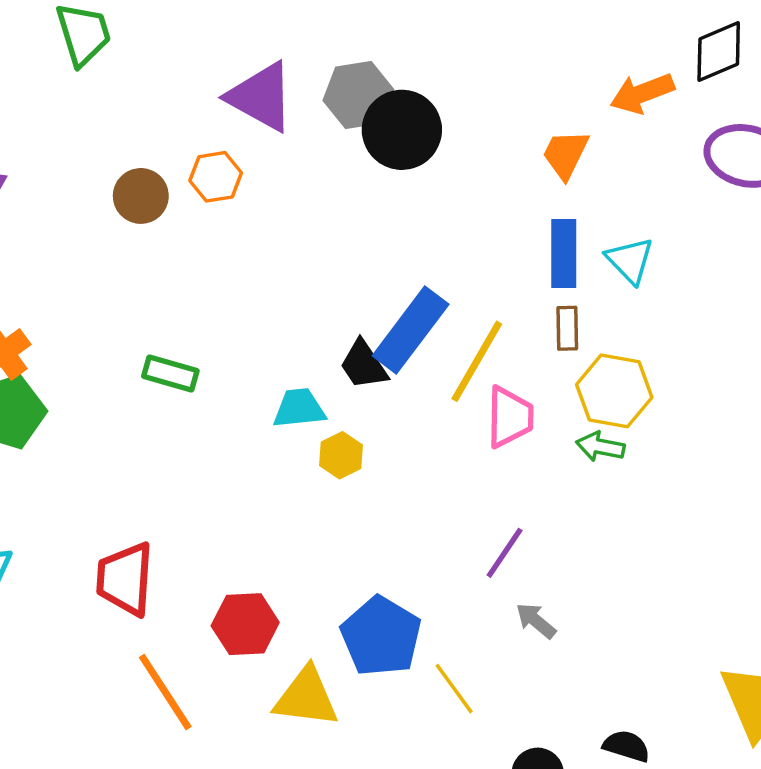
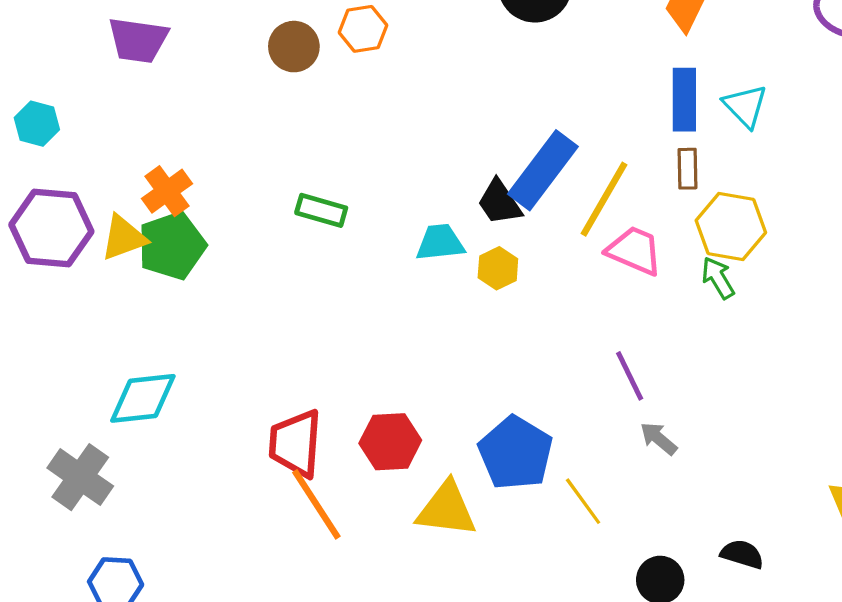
pink trapezoid: (510, 417) -> (634, 251), turned -68
green arrow: (600, 447) -> (718, 278), turned 48
yellow hexagon: (341, 455) -> (498, 268), moved
purple line: (505, 553) -> (630, 376), turned -60
red trapezoid: (125, 579) -> (296, 443), moved

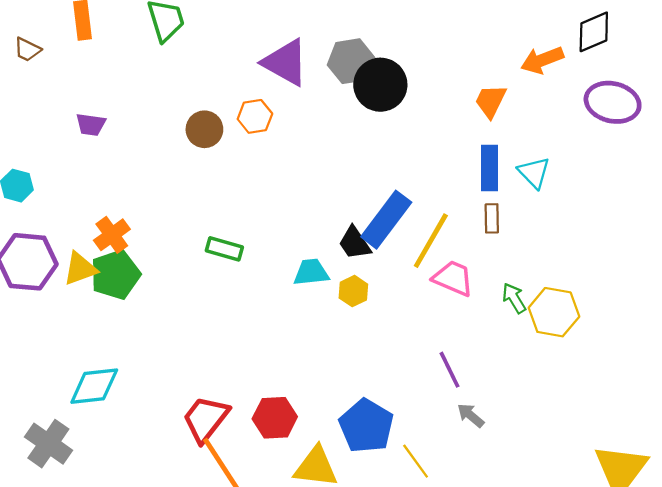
purple trapezoid: (138, 40) -> (91, 125), size x0.7
yellow hexagon: (731, 226) -> (554, 312), moved
red trapezoid: (296, 443) -> (206, 419), turned 34

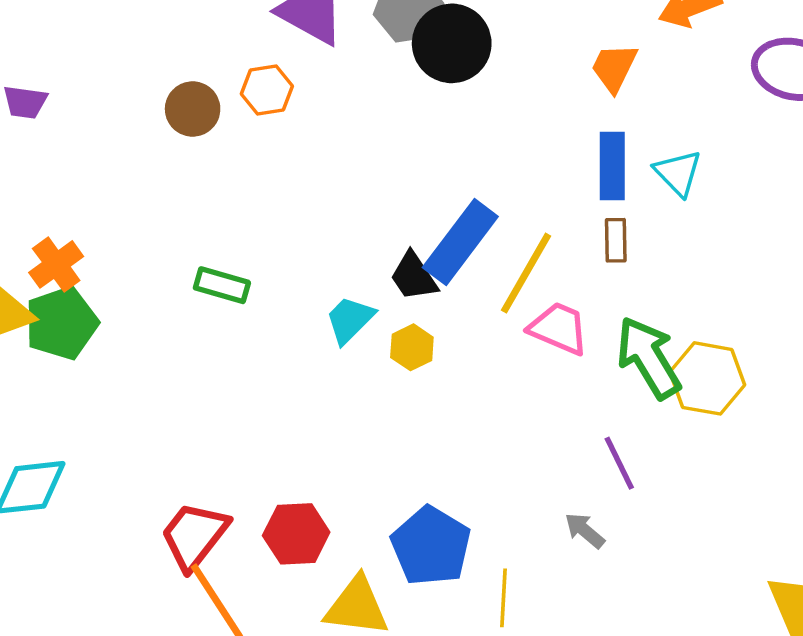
cyan trapezoid: (311, 272) -> (350, 320), turned -39
green arrow: (514, 298) -> (649, 358), size x1.8
purple line: (450, 370) -> (619, 463), moved
yellow line: (416, 461) -> (504, 598), turned 39

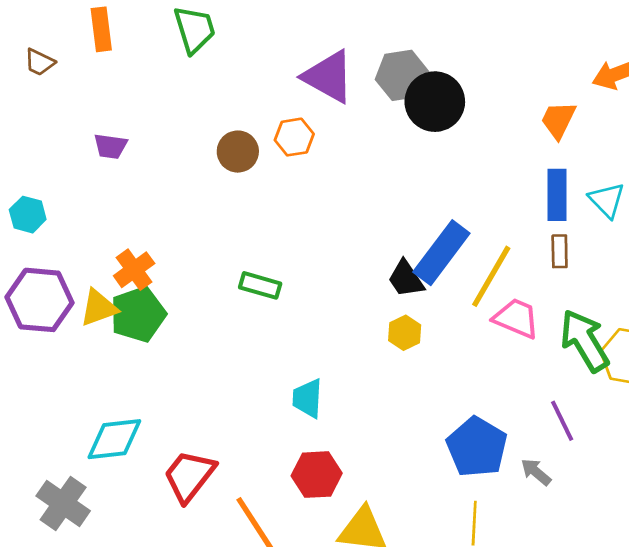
cyan trapezoid: (350, 320) -> (307, 398), moved, turned -42
red trapezoid: (194, 536) -> (189, 476), moved
blue pentagon: (431, 546) -> (477, 447), moved

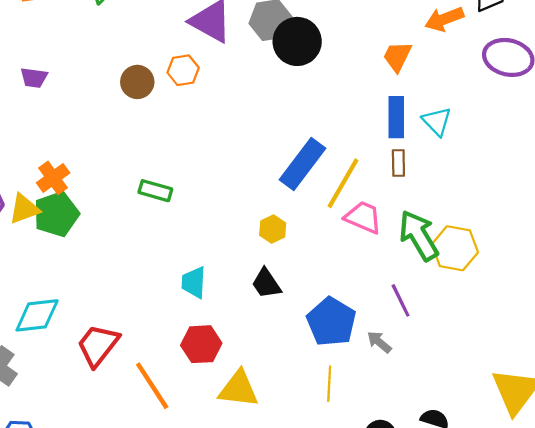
black trapezoid: (406, 279) -> (266, 283), moved

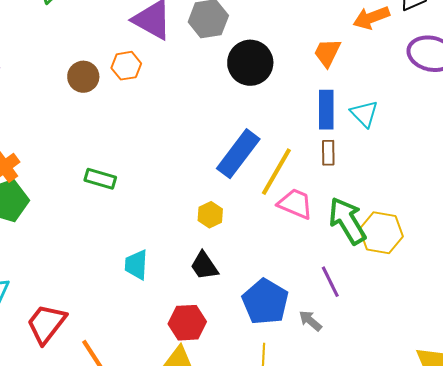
black circle: (297, 41) -> (250, 63), moved
red hexagon: (201, 344) -> (187, 323), moved

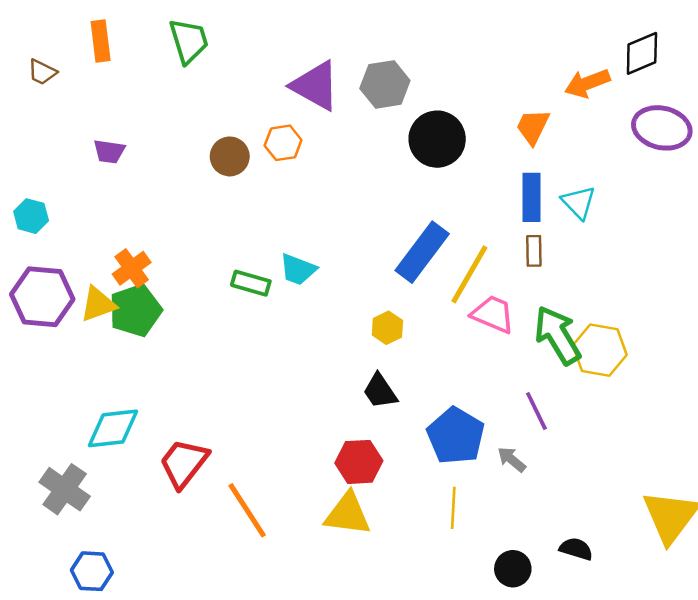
cyan trapezoid: (136, 265) -> (298, 269), moved, turned -72

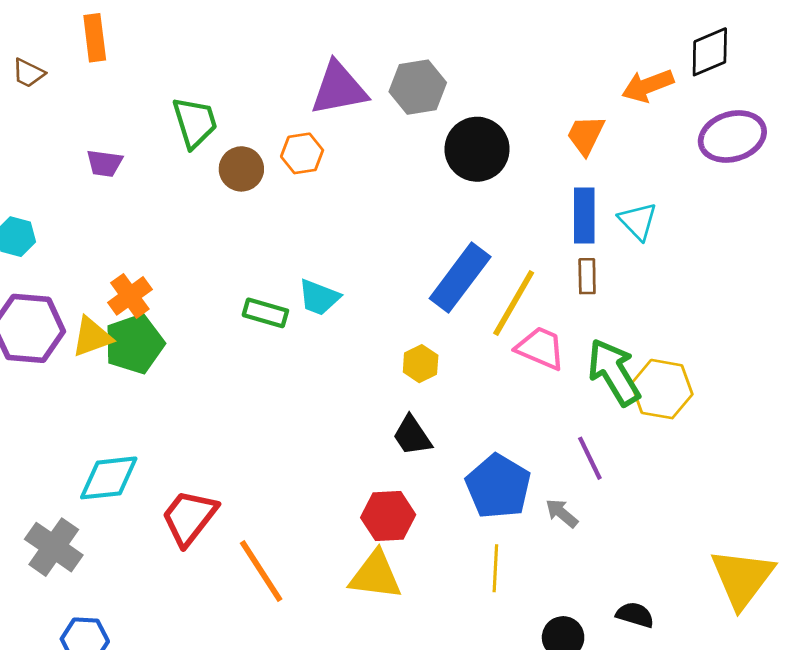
green trapezoid: (189, 41) -> (195, 122), moved
purple triangle: (315, 86) -> (339, 89), turned -40
purple ellipse: (662, 128) -> (732, 137), turned -30

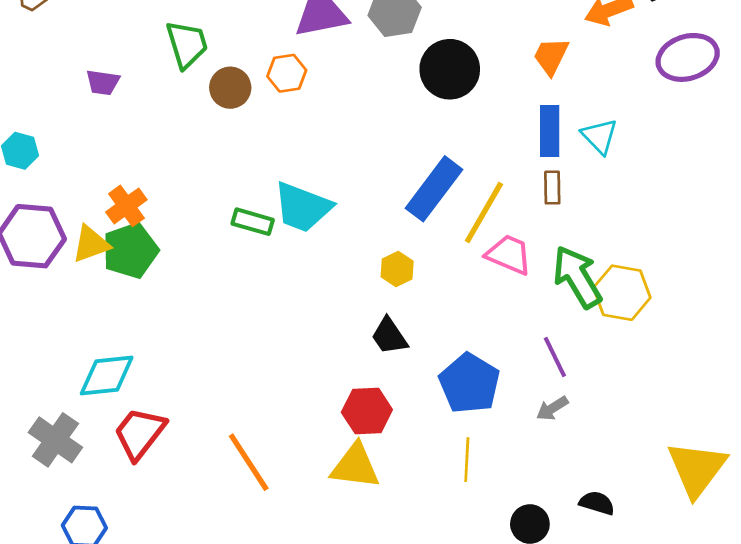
cyan trapezoid: (319, 297) -> (303, 207), size x1.5
gray arrow: (562, 513) -> (552, 408), moved, turned -72
red trapezoid: (189, 517) -> (140, 433), moved

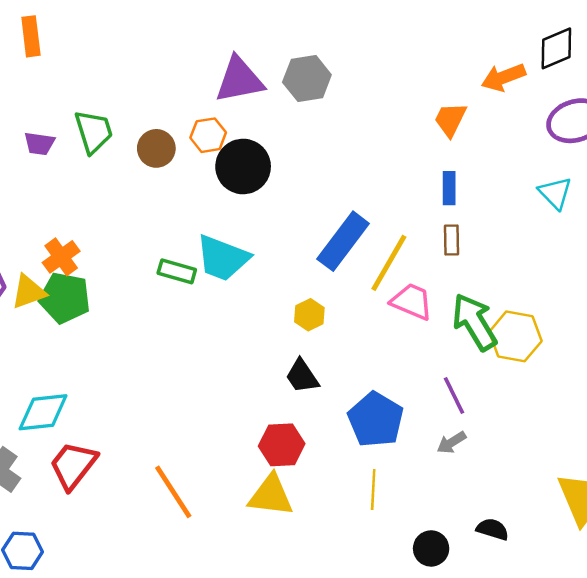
green trapezoid: (187, 44) -> (94, 132), moved
black circle: (450, 69) -> (243, 166), moved
blue rectangle: (550, 131) -> (449, 188), size x0.7
cyan triangle: (600, 136) -> (555, 193), moved
green pentagon: (130, 251) -> (65, 298), turned 30

